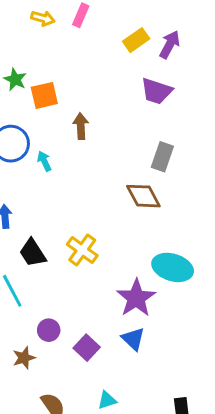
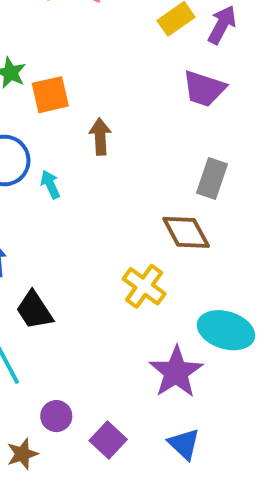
yellow cross: (82, 250) -> (144, 286), moved
blue triangle: (133, 339) -> (184, 444), moved

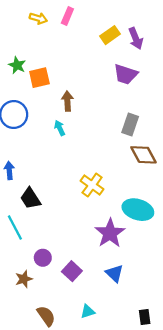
purple arrow: (222, 25) -> (136, 38), turned 130
cyan arrow: (50, 184) -> (60, 128), moved
brown diamond: (186, 232) -> (143, 155), moved

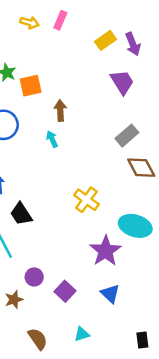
purple trapezoid: (126, 74) -> (122, 82), turned -140
gray rectangle: (130, 125) -> (127, 136), turned 30

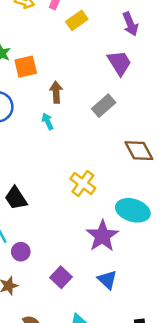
yellow rectangle: (105, 40) -> (77, 20), moved
gray rectangle: (127, 136) -> (104, 106), moved
purple circle: (34, 277) -> (21, 252), moved

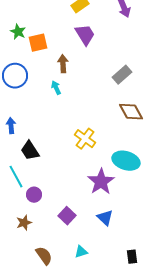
purple trapezoid: (119, 63) -> (85, 35), moved
gray rectangle: (104, 106) -> (122, 75), moved

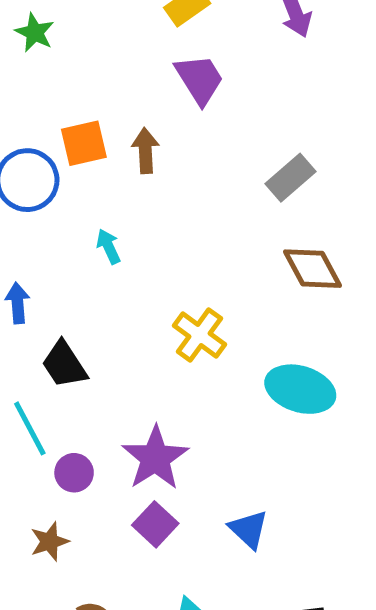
green star: (18, 32) -> (35, 33), moved
orange square: (38, 43) -> (84, 143), moved
cyan arrow: (56, 88) -> (108, 246), moved
purple star: (101, 182) -> (155, 458), moved

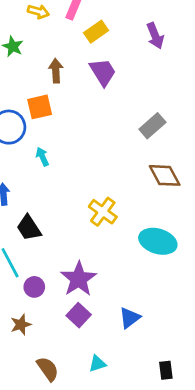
brown arrow: (145, 151) -> (56, 71), moved
cyan arrow: (108, 246) -> (42, 157), moved
blue triangle: (249, 529) -> (130, 318), turned 40

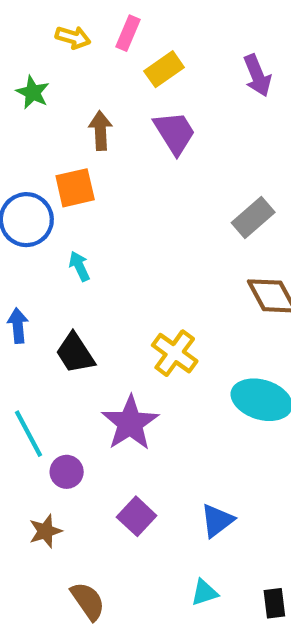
black trapezoid: (29, 228) -> (75, 353), moved
purple star: (79, 279) -> (130, 423), moved
cyan triangle: (97, 364) -> (204, 593), moved

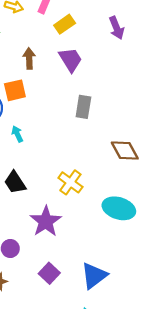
gray rectangle: (253, 217) -> (83, 107), moved, turned -40
blue triangle: (217, 521) -> (94, 276), size x1.4

